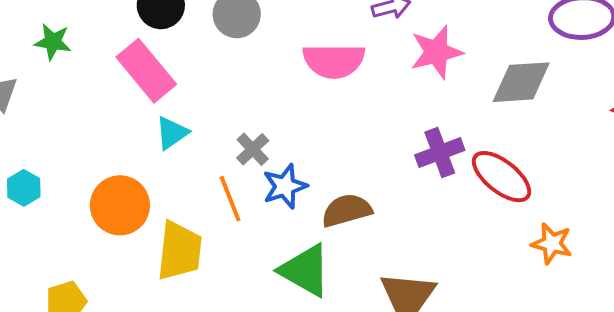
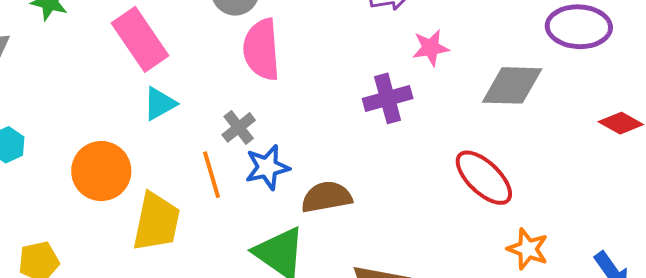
pink star: (436, 52) -> (431, 48), size x0.7
pink semicircle: (334, 61) -> (262, 49), moved, turned 80
purple cross: (440, 153) -> (388, 98), moved

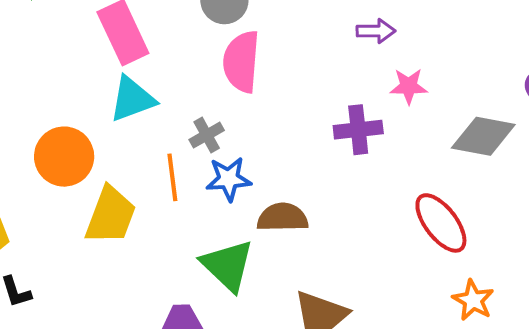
cyan triangle: (160, 104) -> (132, 99), size x1.4

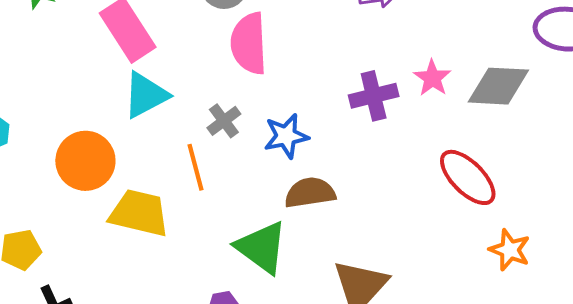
pink star: (409, 86) -> (432, 78), moved, turned -30
blue star: (229, 179) -> (286, 136), moved
yellow trapezoid: (111, 215) -> (139, 213), turned -90

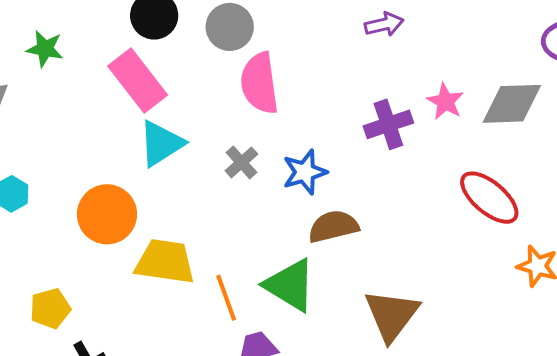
orange line: (196, 167) -> (226, 298), moved

